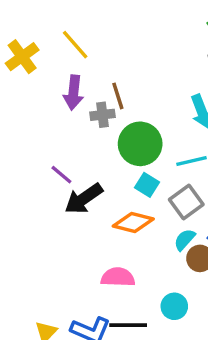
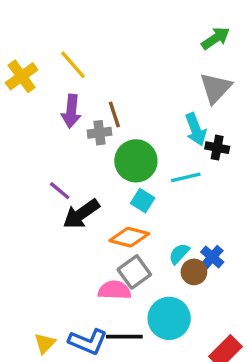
gray square: (186, 202) -> (134, 272), moved
cyan circle: (174, 306) -> (169, 318), size x1.6

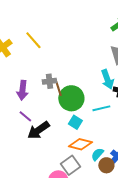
purple arrow: (71, 111) -> (22, 90), moved
brown line: (114, 114) -> (58, 88), moved
orange diamond: (129, 237) -> (80, 144), moved

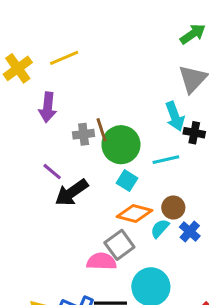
yellow line: (33, 40) -> (64, 58), turned -72
gray cross: (49, 81) -> (84, 134), moved
purple arrow: (22, 90) -> (48, 107), moved
brown circle: (106, 165) -> (173, 208), moved

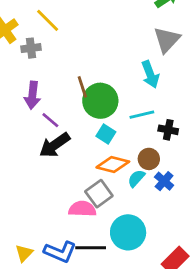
yellow line: (64, 58) -> (48, 20), turned 68
purple arrow: (48, 107) -> (32, 95), moved
black cross: (194, 133) -> (168, 130), moved
gray cross: (84, 134) -> (31, 48), moved
purple line: (52, 172) -> (50, 120), moved

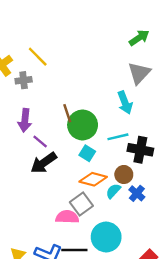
black cross: (168, 130) -> (140, 150), size x1.5

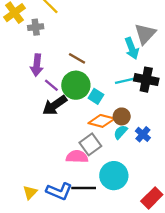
gray triangle: (139, 73) -> (145, 34), moved
brown line: (67, 113) -> (77, 58), turned -42
green circle: (83, 125) -> (76, 85), moved
black cross: (140, 150) -> (146, 80), moved
brown circle: (124, 175) -> (122, 116), moved

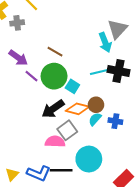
purple arrow: (37, 65) -> (18, 58), turned -60
black arrow: (55, 105) -> (53, 109), moved
blue cross: (143, 134) -> (115, 121), turned -32

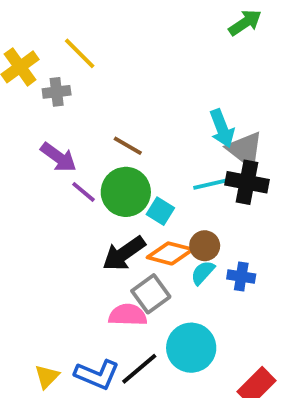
gray triangle: (117, 29) -> (245, 150), moved, turned -35
black line: (61, 170) -> (139, 369), turned -40

